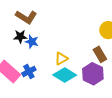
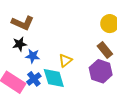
blue star: (32, 42) -> (33, 56), moved
cyan diamond: (65, 75) -> (54, 78), moved, turned 50

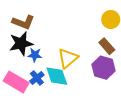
black star: (19, 44) -> (21, 43), size x1.6
yellow triangle: (65, 61) -> (68, 58), size x1.5

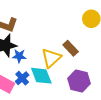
brown rectangle: (107, 46) -> (71, 48), moved
purple hexagon: (103, 68) -> (79, 81), moved

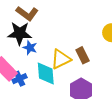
blue cross: (22, 78) -> (20, 79), moved

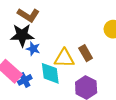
yellow triangle: (61, 59) -> (64, 58), turned 30

